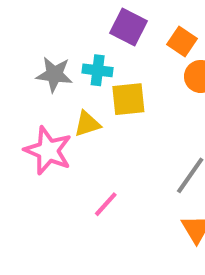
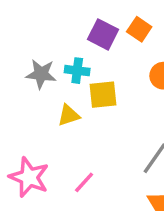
orange square: (182, 41) -> (139, 29), moved
pink star: (48, 151) -> (29, 177), moved

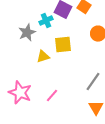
cyan cross: (77, 71) -> (46, 21), moved, turned -32
gray star: (41, 74) -> (27, 33), turned -30

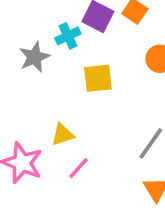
yellow triangle: (43, 57) -> (63, 135), moved

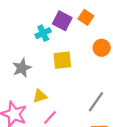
gray star: (34, 57) -> (22, 68), moved

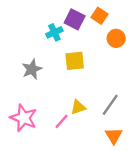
orange circle: (102, 48) -> (116, 38), moved
yellow triangle: (40, 96) -> (78, 107), moved

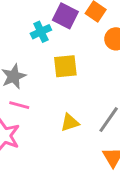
pink line: (62, 121) -> (19, 105), moved, turned 63

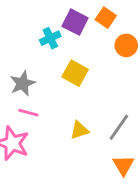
yellow square: (65, 66) -> (75, 73), turned 35

